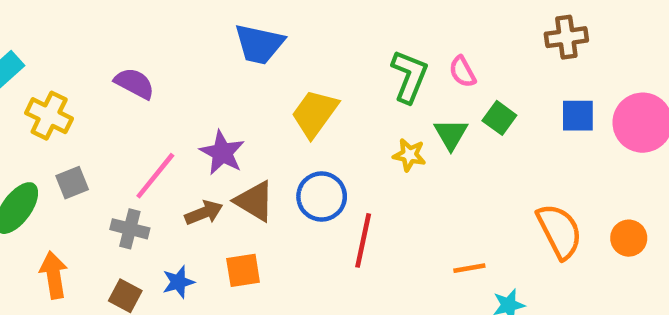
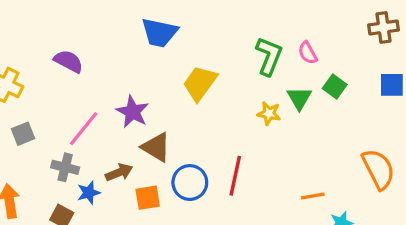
blue circle: (322, 197) -> (190, 183), moved
brown arrow: (204, 213) -> (119, 172), moved
blue star: (178, 282) -> (89, 193), moved

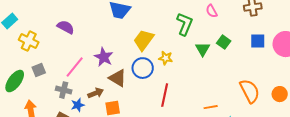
pink semicircle: (308, 53) -> (212, 11), moved
yellow star: (269, 113) -> (166, 58), moved
blue circle: (190, 183) -> (143, 68), moved

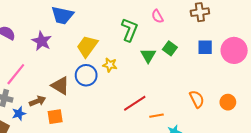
purple star: (104, 57) -> (42, 41), moved
orange semicircle: (250, 91) -> (197, 99), size x0.7
red line: (165, 95) -> (135, 103), moved, turned 45

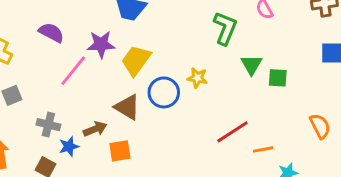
purple star: (42, 41) -> (101, 44), turned -30
yellow trapezoid: (87, 46) -> (136, 60), moved
green square: (170, 48) -> (278, 78), moved, turned -32
pink line: (16, 74) -> (73, 71), moved

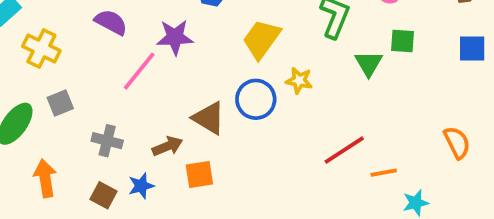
yellow trapezoid: (136, 60) -> (261, 39), moved
green square: (278, 78) -> (402, 41), moved
blue star: (69, 147) -> (141, 186), moved

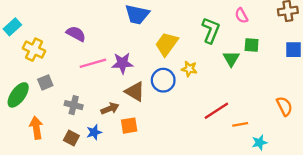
purple star: (175, 37) -> (122, 63), moved
pink line: (139, 71) -> (93, 63), turned 35

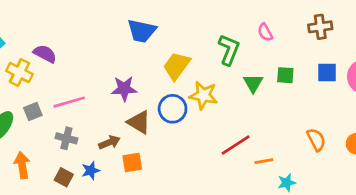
purple semicircle: (76, 34) -> (45, 54), moved
green square: (252, 45) -> (285, 75), moved
pink line: (93, 63) -> (69, 102), moved
yellow star: (189, 69) -> (203, 95), size x1.5

